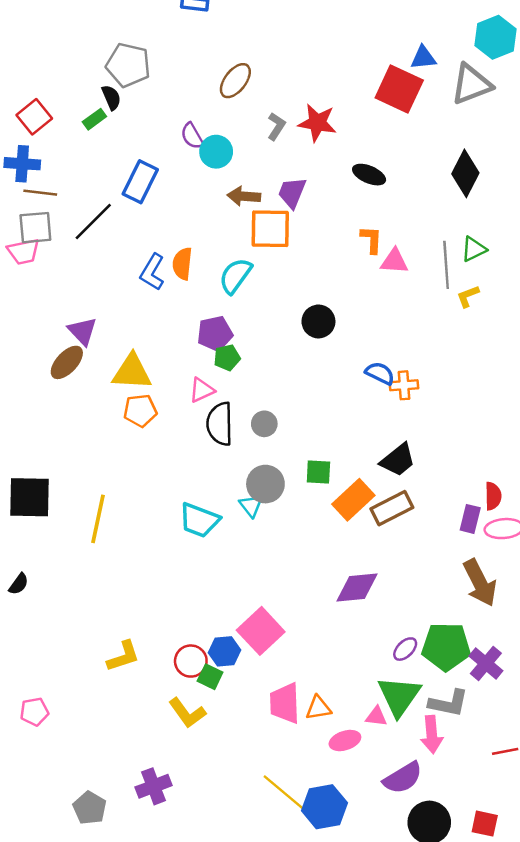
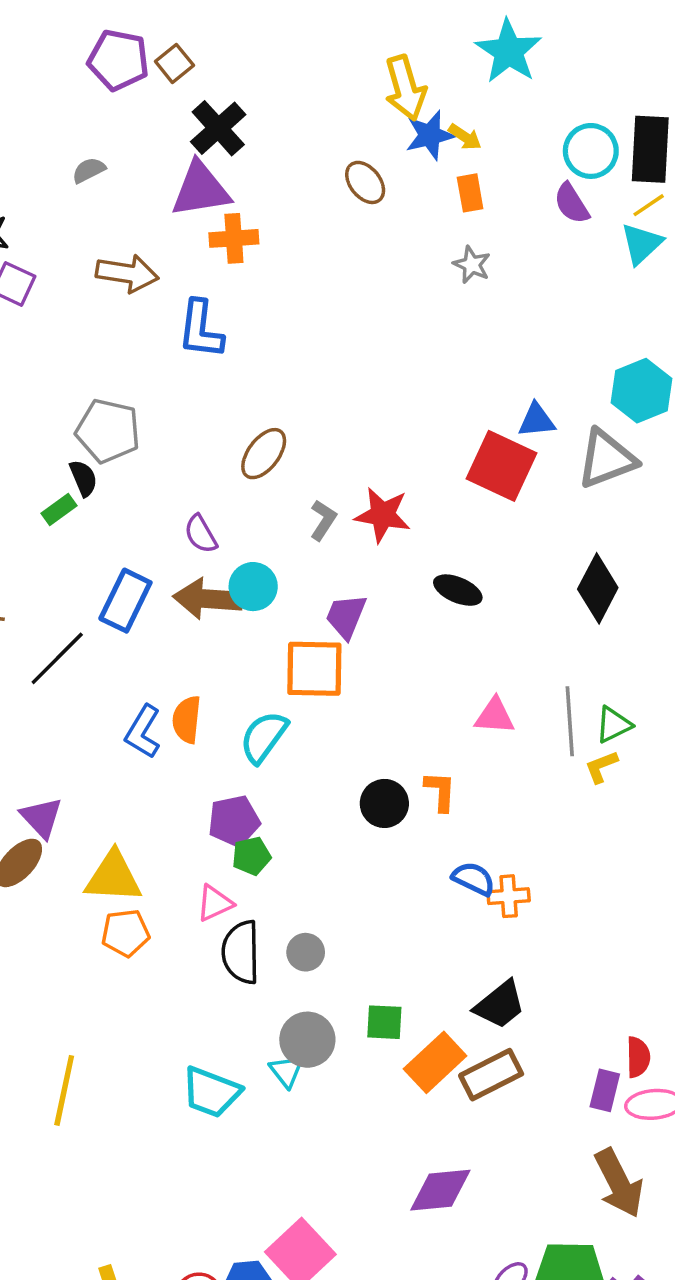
cyan circle: (216, 152) -> (253, 587), moved
brown arrow: (244, 196) -> (208, 599), moved, size x1.4
orange L-shape: (371, 240) -> (440, 791), moved
green triangle: (474, 249) -> (614, 725), moved

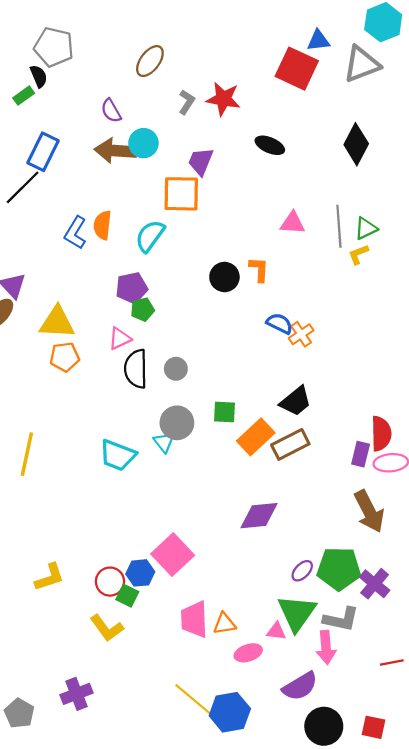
blue rectangle: (125, 601) -> (43, 152), moved
orange cross: (509, 896) -> (301, 334), turned -30
red semicircle: (638, 1057) -> (381, 434), size x1.4

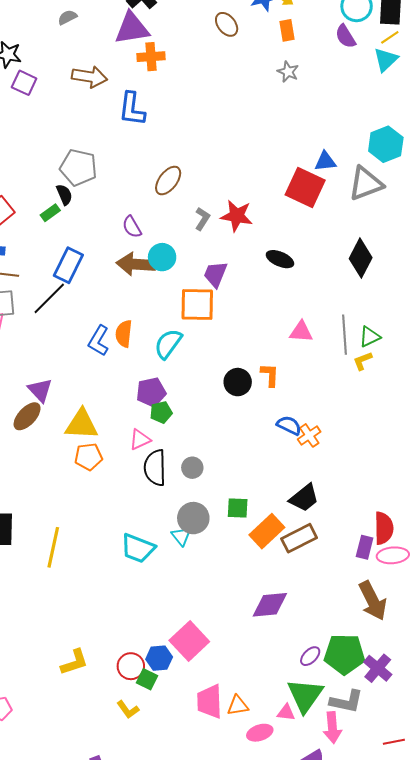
yellow L-shape: (107, 628) -> (128, 710), size x0.7

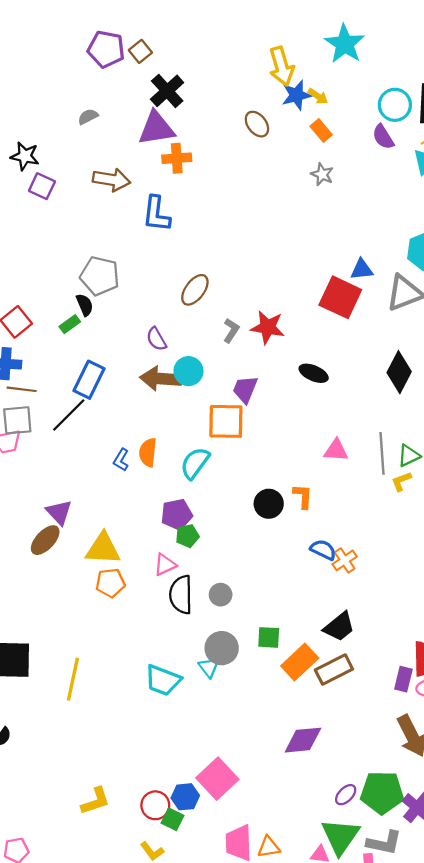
orange rectangle: (287, 30) -> (321, 130), turned -30
blue L-shape: (99, 341) -> (121, 460), size x0.7

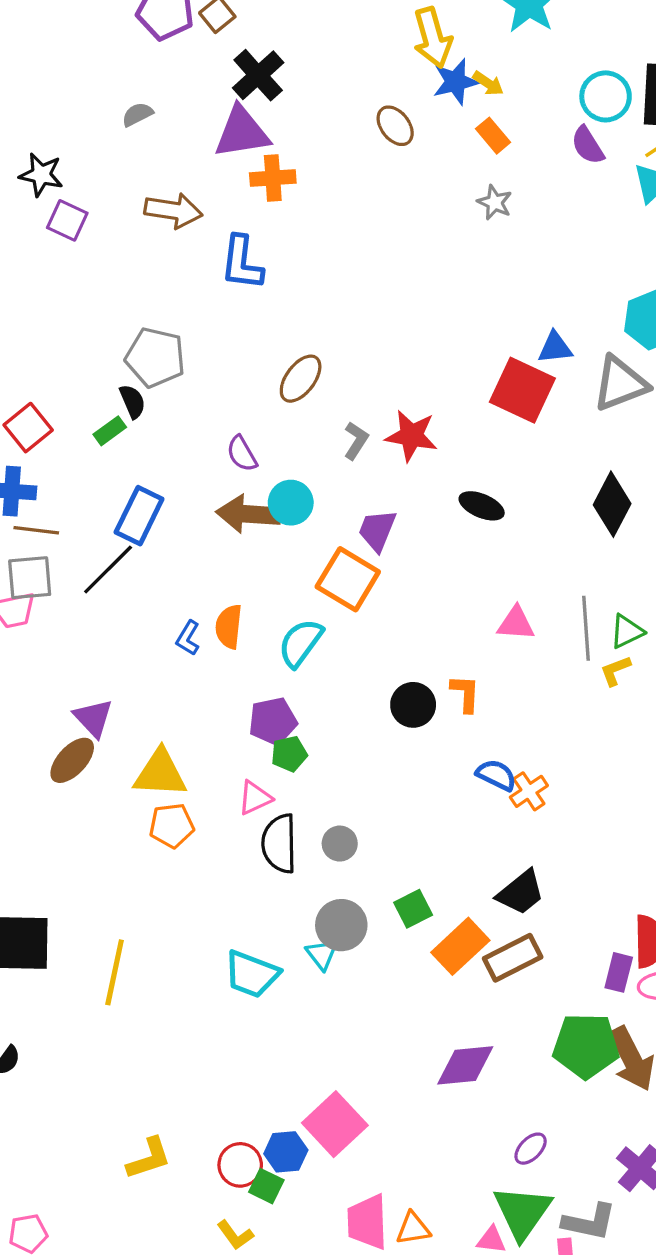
orange square: (226, 421) -> (348, 579), turned 30
green square: (269, 637) -> (413, 909), turned -30
green pentagon: (382, 792) -> (586, 1046), moved

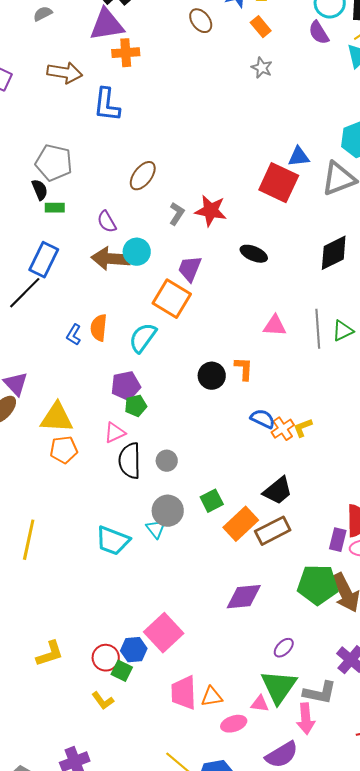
green rectangle: (110, 431) -> (55, 208), moved, turned 36
black diamond: (612, 504) -> (334, 253), turned 36
yellow L-shape: (615, 671) -> (303, 428), moved

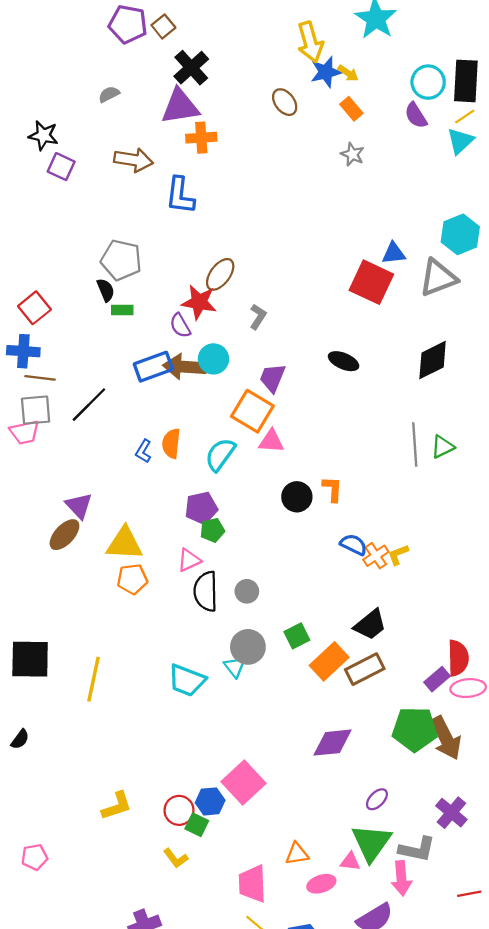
red star: (211, 211) -> (199, 302), moved
blue rectangle: (44, 260) -> (153, 367), moved, turned 44
pink triangle: (275, 326) -> (271, 441), moved
purple rectangle: (338, 540) -> (437, 679), turned 35
pink trapezoid: (184, 693) -> (252, 884), moved

